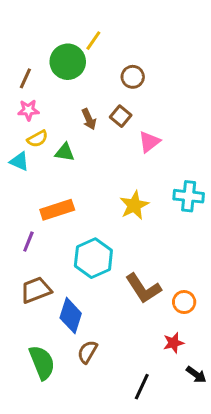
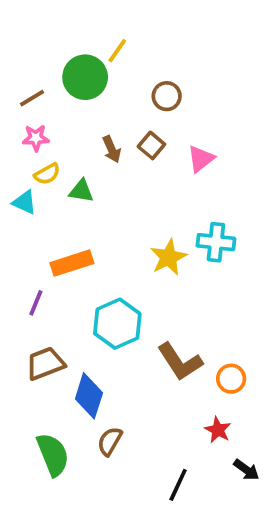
brown line: (25, 78) -> (32, 98), turned 35
pink triangle: (149, 142) -> (201, 159), moved
cyan cross: (189, 196) -> (216, 242), moved
red star: (174, 343) -> (218, 430), turned -30

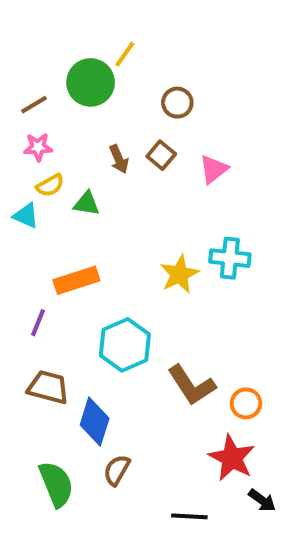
brown trapezoid: (45, 364) -> (48, 387), turned 36
red star: (218, 430) -> (232, 458), size x1.6
black line: (178, 485) -> (189, 516), turned 68

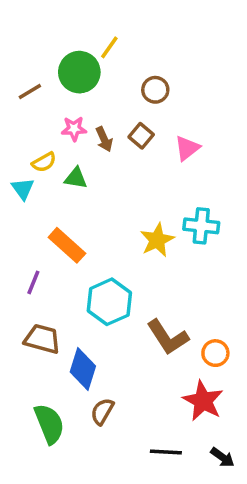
pink star: (38, 147) -> (74, 129), moved
cyan triangle: (26, 216) -> (23, 189), turned 30
orange rectangle: (76, 280) -> (67, 245), turned 60
black arrow: (262, 500) -> (222, 457), moved

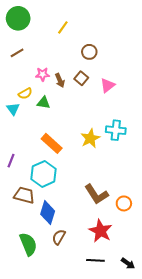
green circle: (79, 72) -> (18, 18), moved
orange rectangle: (67, 245) -> (52, 143), moved
purple line: (33, 282) -> (11, 161), moved
cyan hexagon: (109, 302) -> (44, 174), moved
red star: (203, 401) -> (100, 231), moved

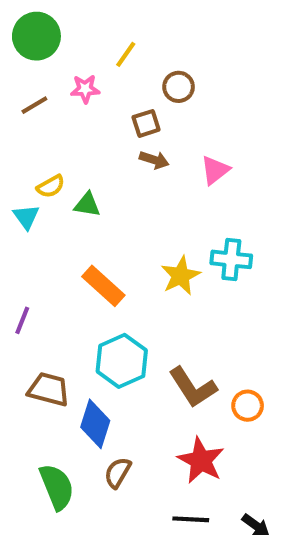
brown circle: (89, 52) -> (179, 87), moved
pink star: (43, 74) -> (85, 89), moved
brown square: (81, 78) -> (146, 123), moved, turned 32
brown arrow: (60, 80) -> (154, 160), moved, turned -48
cyan hexagon: (44, 174) -> (122, 361), moved

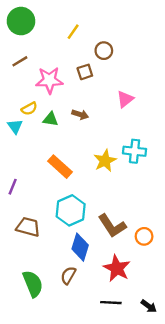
pink star: (85, 89) -> (49, 80), moved, size x1.6
brown arrow: (154, 160) -> (80, 115), moved
blue diamond: (95, 424) -> (80, 247), moved

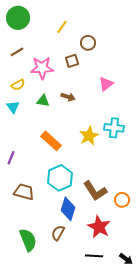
yellow semicircle: (29, 109) -> (18, 85), moved

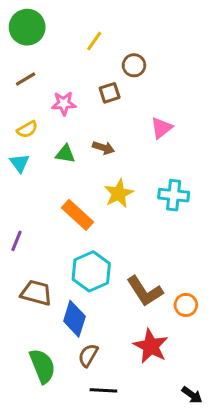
pink star: (42, 68) -> (64, 103), size x0.7
yellow star: (89, 136) -> (119, 194), moved
blue diamond: (68, 209) -> (74, 319), moved
black line: (94, 256) -> (103, 390), moved

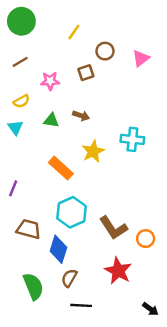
pink triangle: (161, 128) -> (141, 58), moved
cyan cross: (174, 195) -> (132, 139), moved

